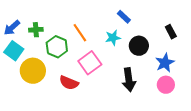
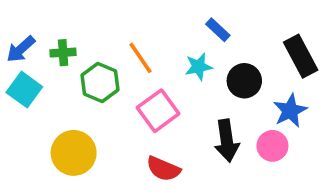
black rectangle: (171, 32) -> (301, 56), size x1.6
yellow circle: (33, 71) -> (74, 153), moved
red semicircle: (69, 83) -> (163, 169), moved
pink circle: (166, 85) -> (272, 146), moved

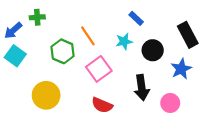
green cross: (63, 53) -> (37, 17), moved
pink circle: (272, 146) -> (170, 103), moved

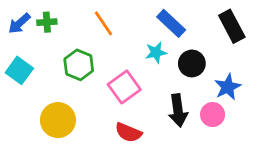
blue rectangle: (136, 18) -> (171, 23), size x1.5
blue arrow: (13, 30) -> (19, 23), moved
black rectangle: (188, 35) -> (232, 26), moved
orange line: (88, 36) -> (104, 23), moved
pink circle: (170, 103) -> (213, 115), moved

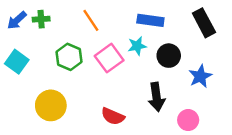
blue rectangle: (171, 23) -> (150, 20), turned -35
pink square: (124, 87) -> (109, 58), moved
pink circle: (213, 115) -> (188, 120), moved

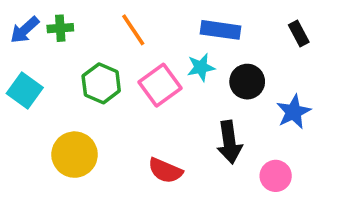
black rectangle: (204, 23) -> (299, 34), size x0.6

